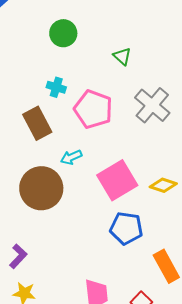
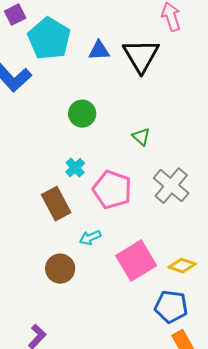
cyan cross: (56, 87) -> (75, 168), turned 30
brown circle: (41, 188) -> (60, 269), size x0.7
blue pentagon: (126, 228) -> (171, 307), moved

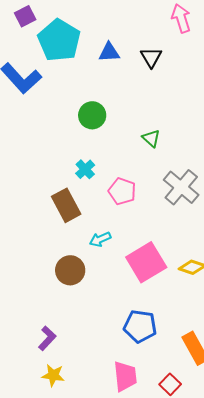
black triangle: (141, 56) -> (151, 57), size x0.6
pink pentagon: (112, 190) -> (122, 191), size x0.7
blue pentagon: (171, 307) -> (140, 326), moved

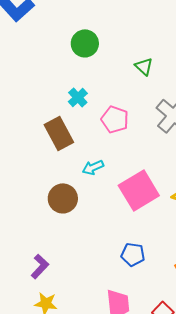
blue pentagon: (140, 326) -> (133, 254), size x0.7

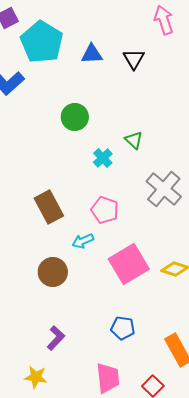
cyan cross: (78, 97) -> (103, 158), moved
pink pentagon: (115, 119) -> (105, 210), moved
purple L-shape: (40, 266) -> (56, 338), moved

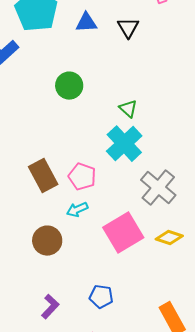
cyan cross: (103, 158) -> (124, 144), moved, size x1.8
gray cross: (164, 189) -> (158, 188), moved
pink pentagon: (105, 210) -> (82, 177), moved
blue pentagon: (123, 328) -> (101, 297), moved

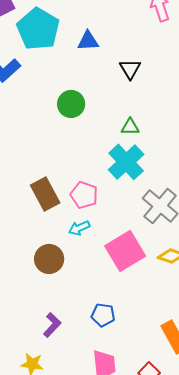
black triangle: (128, 28) -> (130, 69), moved
green triangle: (128, 109) -> (130, 127), turned -42

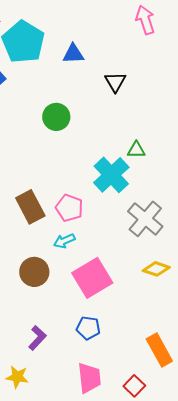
green triangle: (130, 127) -> (136, 150), moved
pink square: (125, 251) -> (92, 278), moved

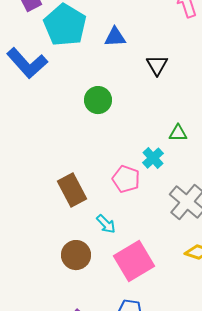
cyan cross: (111, 175) -> (153, 158), size x0.6
pink pentagon: (69, 208) -> (126, 179), moved
cyan arrow: (64, 241) -> (106, 224), turned -110

